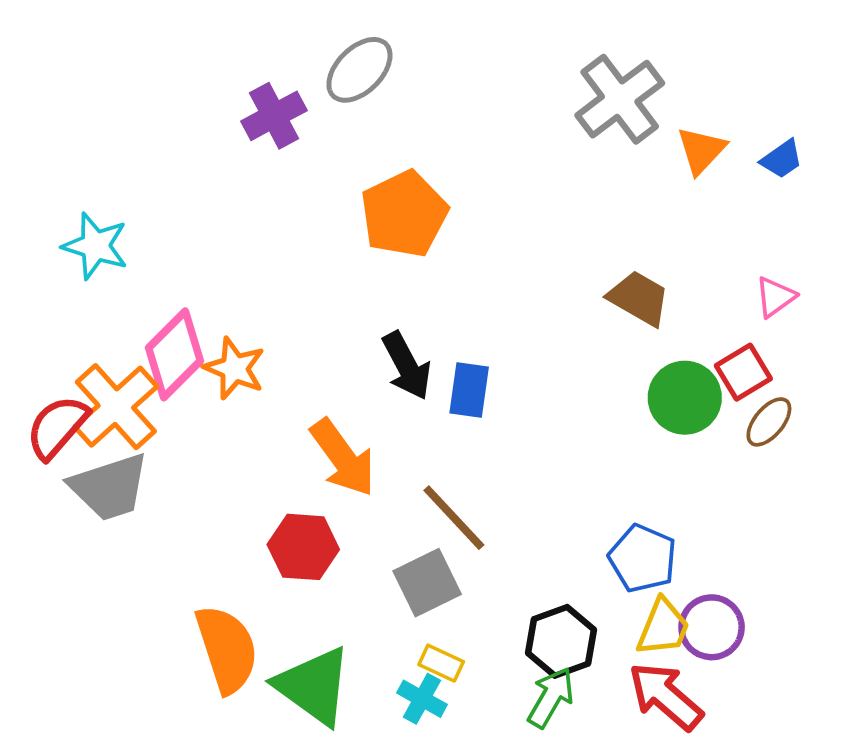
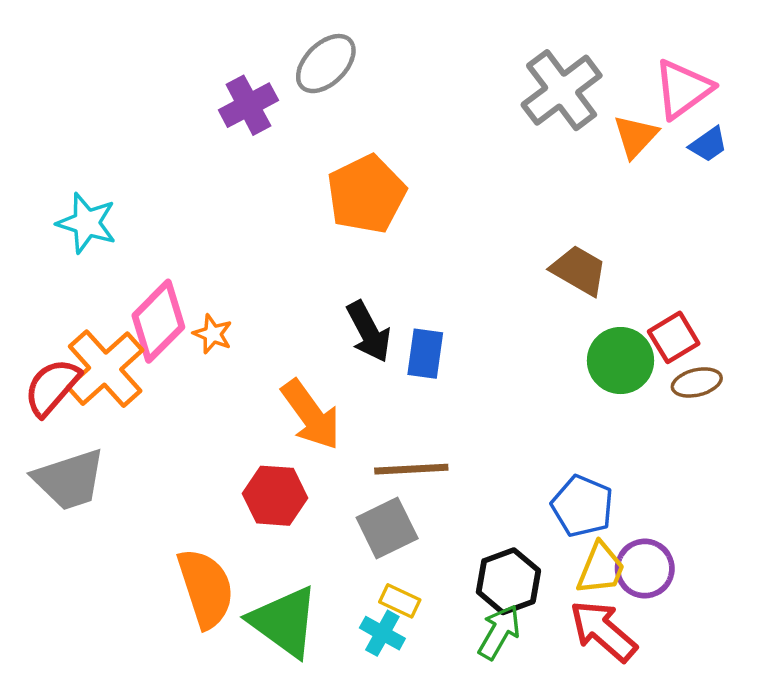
pink triangle: (775, 297) -> (683, 89), moved, size x1.6
orange star: (234, 368) -> (213, 334), size x0.7
brown ellipse: (769, 422) -> (697, 382), turned 36
gray trapezoid: (109, 487) -> (69, 480), moved
brown line: (454, 518) -> (411, 469), turned -50

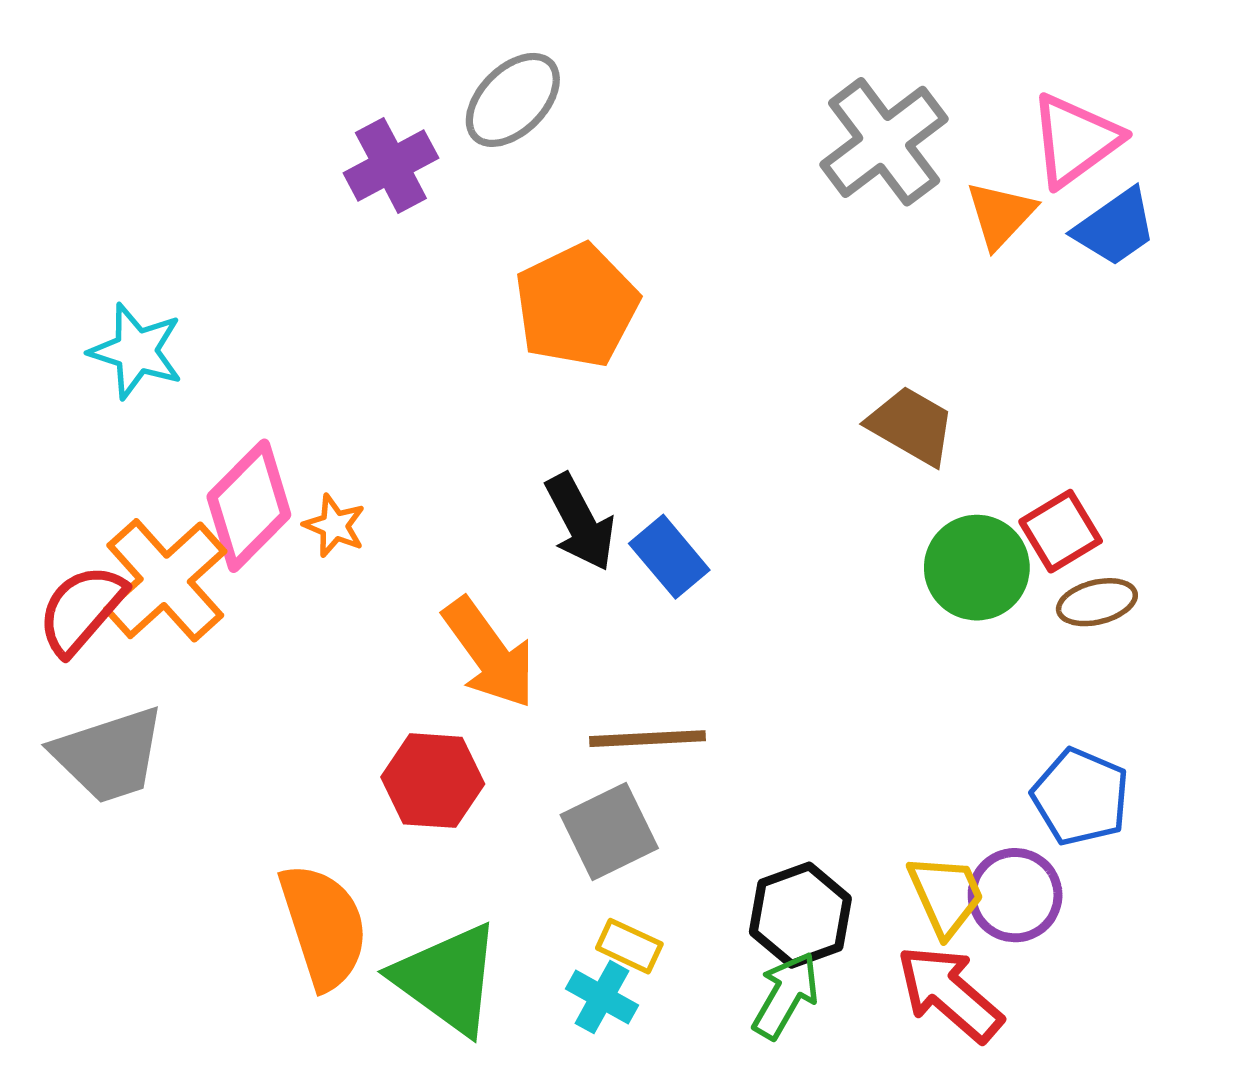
blue trapezoid: (708, 144) -> (1115, 227), size x1.4
blue rectangle: (425, 354) -> (669, 557), turned -48
blue pentagon: (582, 506) -> (1081, 797), moved
yellow trapezoid: (601, 569) -> (946, 895), turned -46

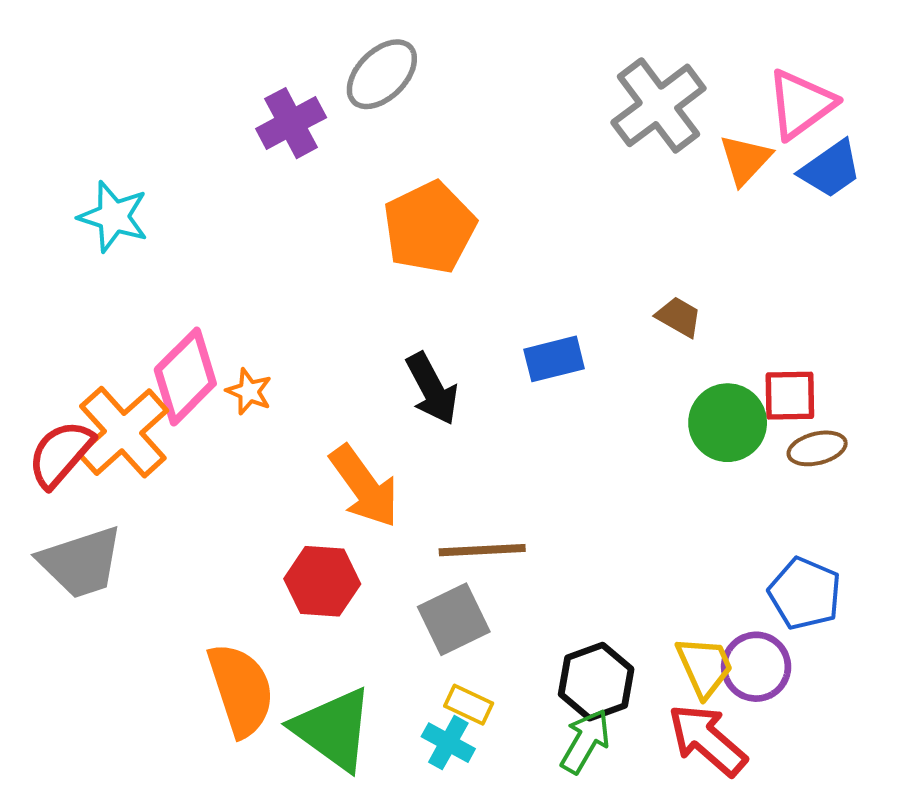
cyan star: (136, 351) -> (113, 217), moved
brown trapezoid: (911, 426) -> (679, 317), size x0.7
red square: (1061, 531) -> (790, 396), turned 30
blue rectangle: (669, 557) -> (554, 359), moved, turned -64

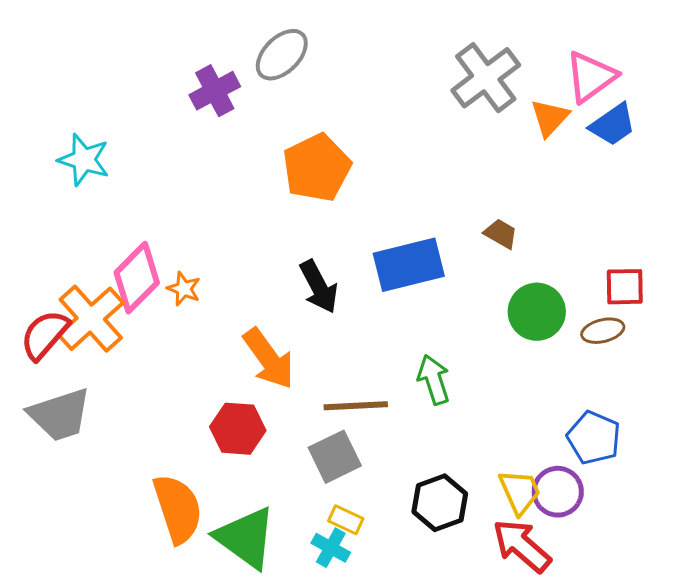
blue rectangle: (554, 359) -> (409, 265), size x1.6
red square: (790, 396) -> (625, 287), moved
green arrow: (585, 741) -> (434, 380), moved, turned -48

